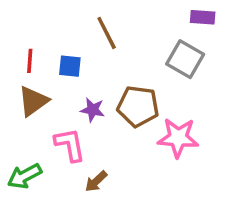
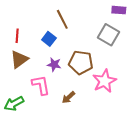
blue square: (70, 66) -> (49, 39), moved, turned 32
pink star: (178, 138) -> (104, 81), turned -30
brown arrow: (96, 181) -> (68, 97), moved

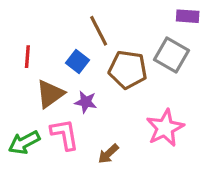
brown triangle: (19, 59) -> (50, 94), moved
brown pentagon: (81, 62) -> (128, 70), moved
green arrow: (14, 104) -> (24, 142), moved

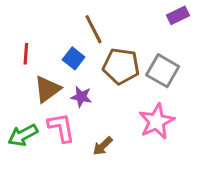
purple rectangle: (188, 16) -> (178, 15), turned -30
gray square: (171, 55) -> (163, 71), moved

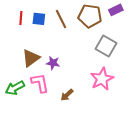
red line: (26, 54) -> (21, 18), moved
blue square: (74, 58) -> (39, 19), moved, turned -32
brown pentagon: (121, 66) -> (90, 16), moved

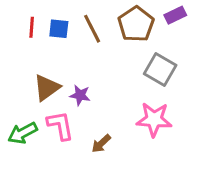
brown pentagon: (90, 16) -> (136, 24), turned 30
pink star: (102, 79) -> (154, 119), turned 30

